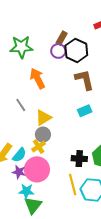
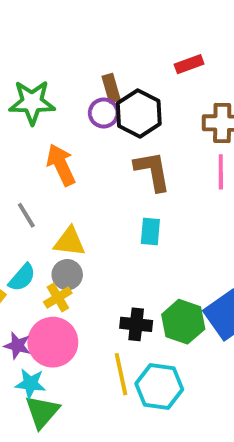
brown rectangle: (62, 38) -> (111, 88), turned -48
cyan rectangle: (85, 111) -> (150, 231), turned -64
yellow triangle: (43, 118) -> (69, 242), turned 36
cyan semicircle: (19, 155) -> (22, 277), moved

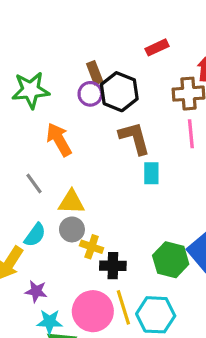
cyan rectangle: (150, 231) -> (151, 173), moved
yellow cross: (58, 298) -> (92, 247), moved, turned -35
black cross: (136, 324) -> (113, 266), moved
pink circle: (53, 342) -> (93, 311), moved

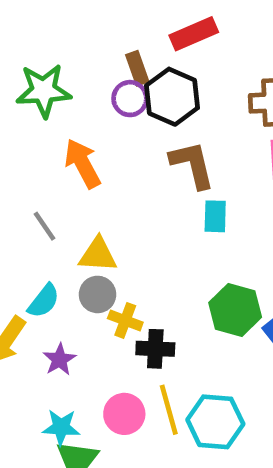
red rectangle: (157, 47) -> (194, 34), moved, size x1.4
green hexagon: (171, 260) -> (235, 310), moved
purple star: (36, 291) -> (59, 359), moved, turned 30
pink circle: (93, 311) -> (124, 414), size x0.7

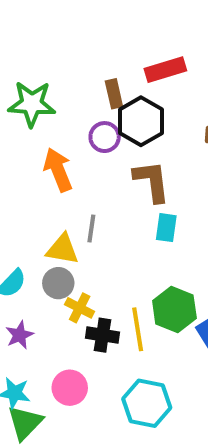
purple circle: (130, 99) -> (105, 137), moved
gray line: (44, 226) -> (91, 228), moved, turned 36
yellow line: (169, 410) -> (138, 329), moved

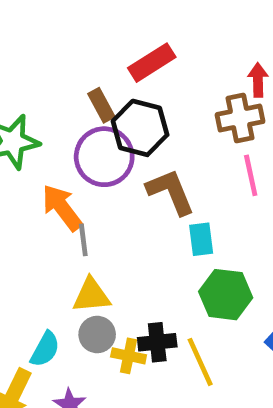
purple circle: (105, 137) -> (104, 157), size x1.6
gray line: (91, 228) -> (83, 240), moved
green hexagon: (174, 310) -> (226, 295), moved
black cross: (103, 335) -> (157, 342), moved

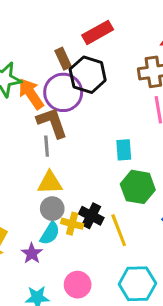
brown L-shape: (171, 192) -> (52, 123), moved
orange arrow: (62, 208) -> (31, 94), moved
black cross: (157, 342) -> (91, 216), turned 30
cyan semicircle: (45, 349) -> (50, 233), moved

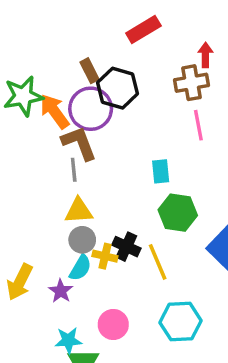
red rectangle: (98, 32) -> (143, 30), moved

